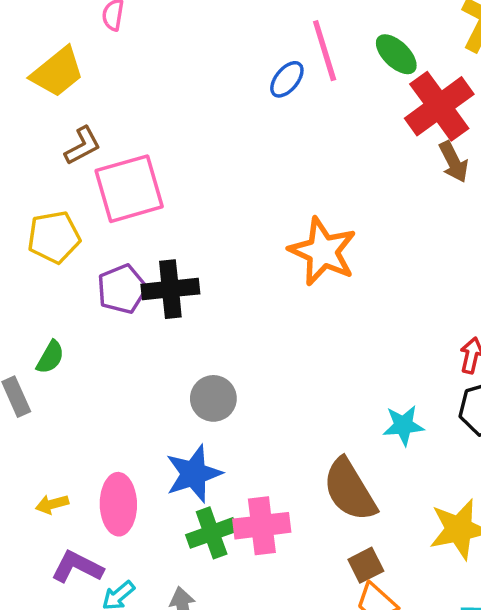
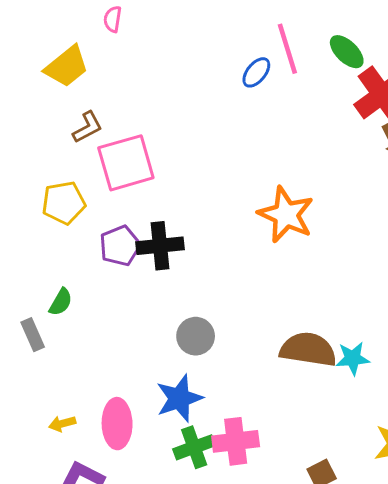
brown semicircle: (350, 490) -> (308, 349), moved, turned 130

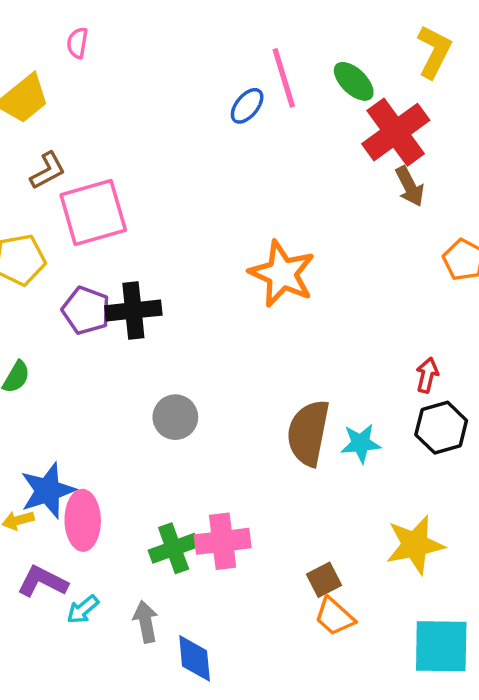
purple pentagon: (120, 246) -> (86, 310), turned -30
brown semicircle: (308, 349) -> (308, 433), turned -88
blue star: (179, 398) -> (48, 491), moved

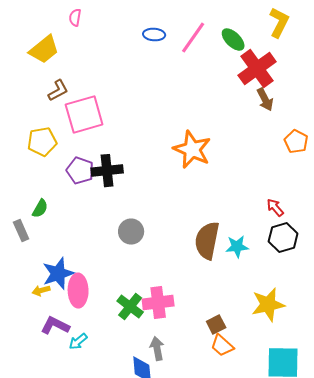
pink line: (284, 78) -> (193, 38), turned 52
blue ellipse: (247, 106) -> (154, 35), moved, turned 55
red arrow: (427, 375) -> (275, 208), turned -54
green cross: (174, 548) -> (130, 307), turned -32
gray arrow: (146, 622) -> (157, 349), moved

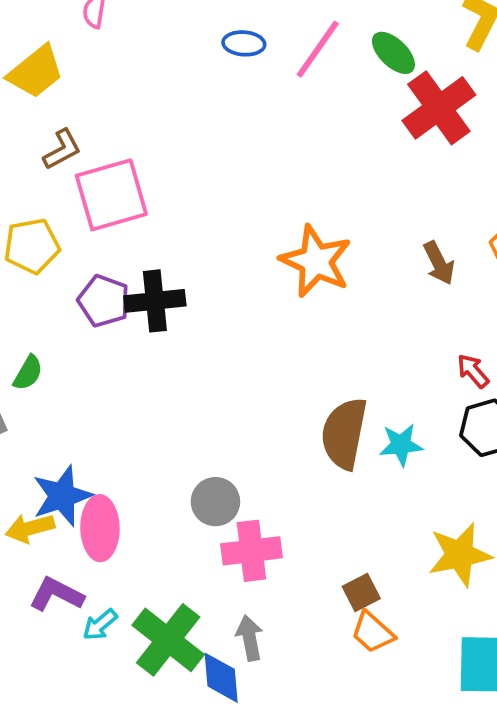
brown arrow: (265, 100) -> (439, 263), moved
gray circle: (131, 232) -> (215, 502), moved
yellow arrow: (41, 291) -> (30, 528), size x1.4
green cross: (130, 307) -> (168, 640), moved, size x1.4

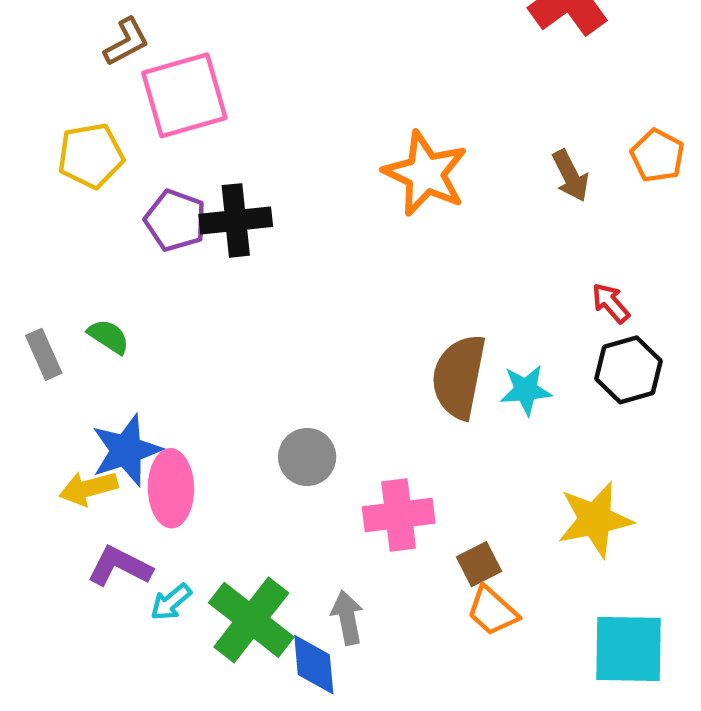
green semicircle: (28, 373) -> (108, 336), moved, turned -87
pink cross: (251, 551) -> (399, 515), moved

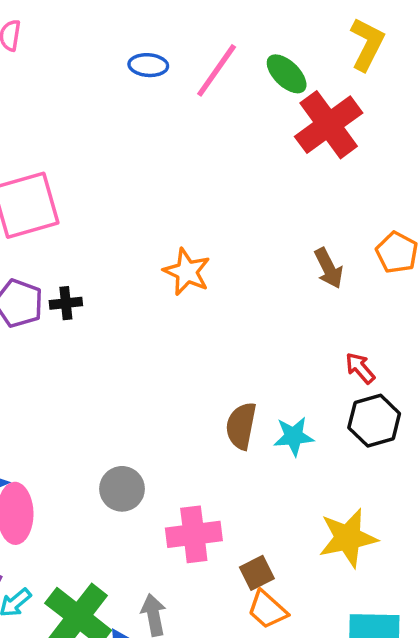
orange star: (425, 174) -> (187, 272), moved, size x0.7
black cross: (236, 220) -> (66, 303), size x0.6
brown semicircle: (459, 377) -> (241, 426), size x0.7

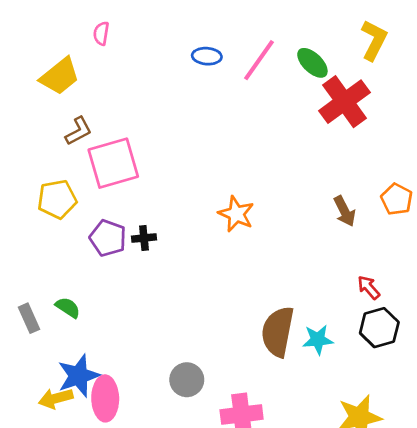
brown semicircle: (241, 426) -> (278, 332), size x1.4

